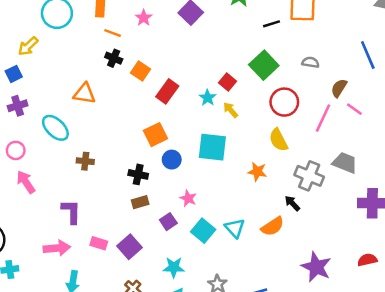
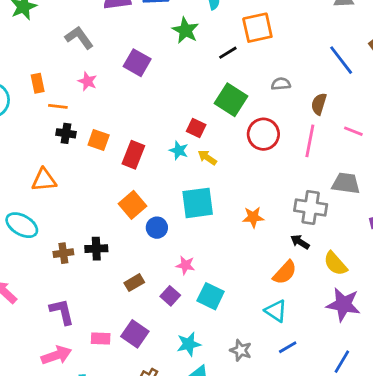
pink line: (354, 109) -> (353, 131), moved
yellow semicircle: (278, 140) -> (335, 264), moved
black cross: (138, 174) -> (96, 249), moved
cyan triangle: (235, 228) -> (276, 311), moved

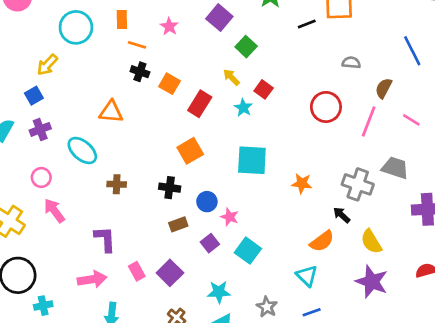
green square: (231, 100) -> (246, 47), moved, size x0.7
yellow arrow: (207, 158) -> (231, 77), moved
blue circle: (157, 228) -> (207, 202), moved
black cross: (96, 249) -> (170, 188), moved
pink rectangle: (101, 339) -> (137, 271), turned 48

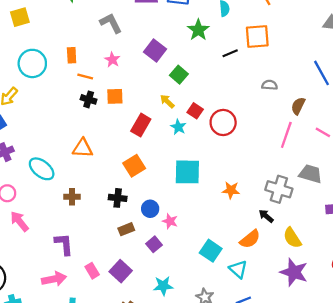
orange square: (170, 84) -> (115, 96), moved, turned -30
red circle: (326, 107) -> (223, 122), moved
orange triangle: (111, 112) -> (83, 148), moved
cyan square: (248, 251) -> (211, 251), moved

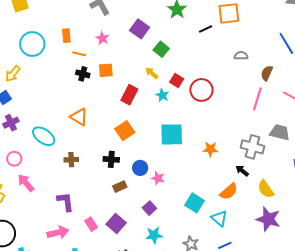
orange triangle: (83, 148) -> (79, 117), turned 30
purple square: (154, 244) -> (149, 208), moved

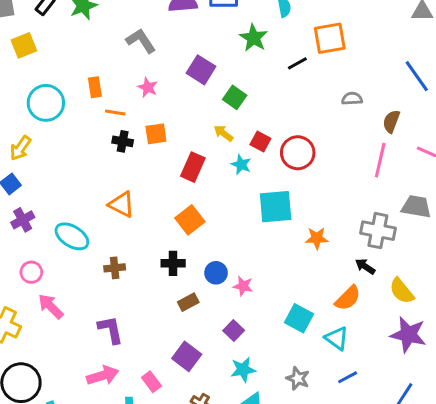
cyan square: (172, 134) -> (276, 207), moved
pink rectangle: (91, 224) -> (151, 382), moved

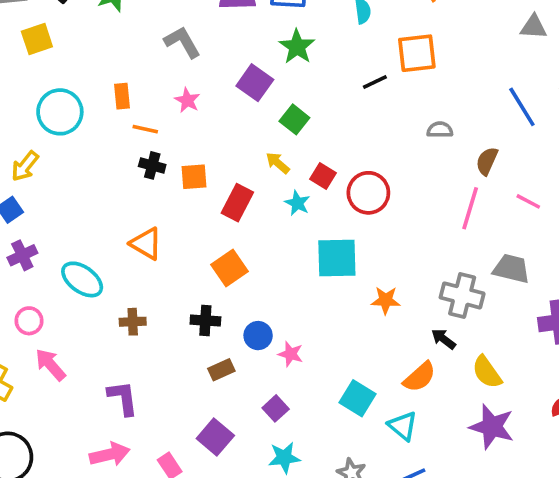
green star: (254, 38) -> (297, 47), moved
orange square: (156, 134) -> (194, 177), moved

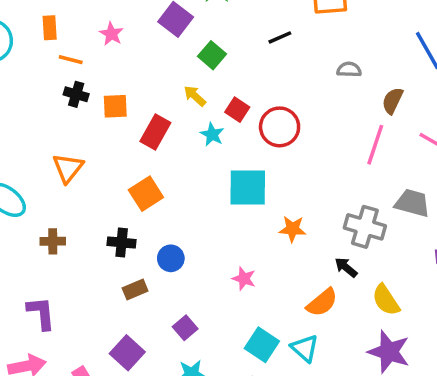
black line: (375, 82) -> (280, 37), moved
orange triangle: (146, 244) -> (68, 168), turned 36
pink star: (291, 354) -> (244, 279), moved
cyan square: (358, 398) -> (262, 345), moved

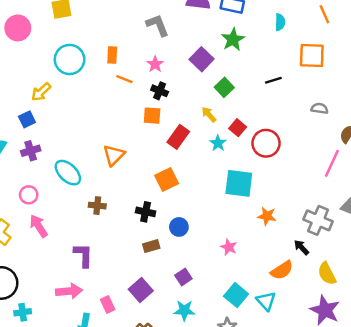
black cross: (76, 94) -> (160, 91), moved

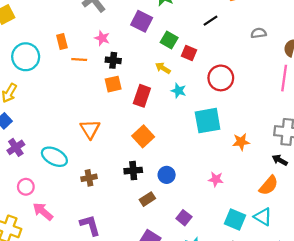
red square: (238, 128) -> (189, 53), moved

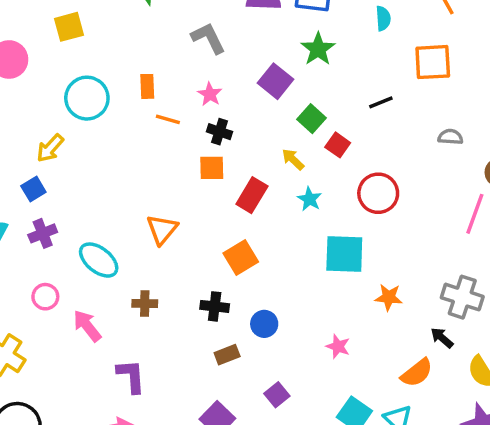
pink arrow: (43, 211) -> (87, 326), moved

